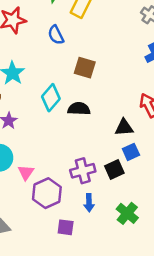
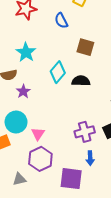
purple hexagon: (47, 193) -> (40, 159), moved
purple square: (66, 227) -> (71, 179), size x1.6

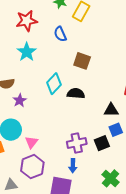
cyan star: (26, 52) -> (27, 52), moved
blue arrow: (90, 158) -> (73, 166), moved

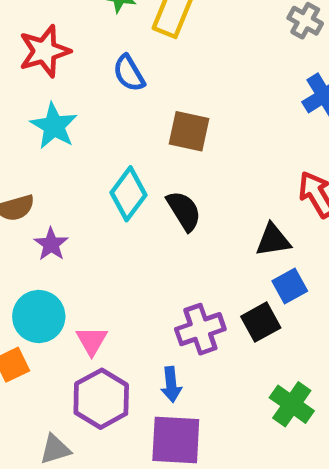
black semicircle: (76, 93) -> (184, 211), turned 60
blue arrow: (73, 166) -> (171, 385), moved

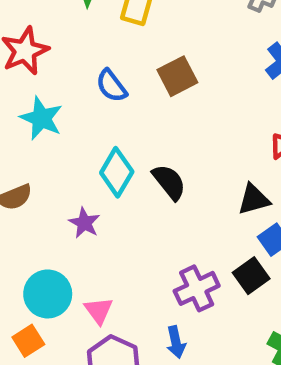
blue semicircle: (129, 73) -> (111, 86), moved
brown square: (189, 131) -> (177, 76), moved, turned -33
purple star: (51, 244) -> (84, 223), moved

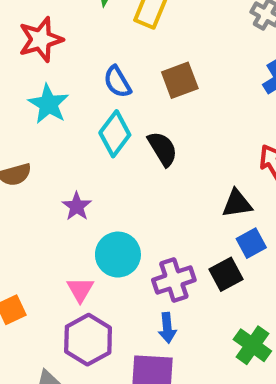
cyan diamond: (117, 172) -> (115, 134), moved
black semicircle: (169, 182) -> (163, 149), moved
cyan circle: (48, 294) -> (118, 255), moved
blue arrow: (176, 342) -> (167, 328), moved

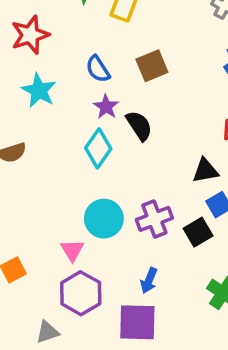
cyan diamond: (115, 134) -> (98, 148), moved
purple star: (77, 206) -> (106, 107), moved
purple cross: (174, 280) -> (154, 219), moved
blue arrow: (167, 328) -> (149, 280), turned 30

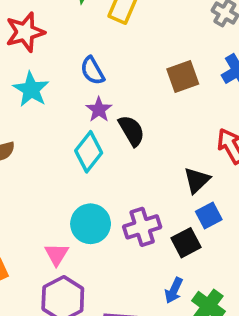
brown square: (152, 66) -> (183, 77), moved
black triangle: (205, 171) -> (197, 180), turned -36
blue arrow: (149, 280) -> (174, 290), moved

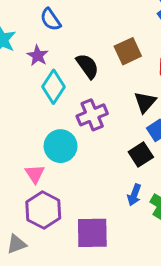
brown square: (183, 77) -> (128, 51), moved
purple star: (99, 110) -> (38, 56), moved
purple cross: (142, 227) -> (92, 115), moved

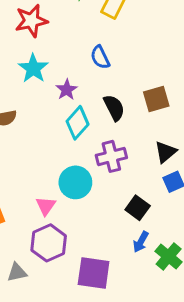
blue semicircle: (51, 19) -> (100, 57), moved
black square: (141, 155) -> (138, 208), moved, turned -30

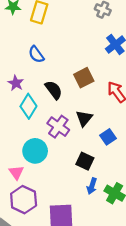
black triangle: (165, 152) -> (84, 118), moved
purple cross: (111, 156) -> (58, 127), turned -30

